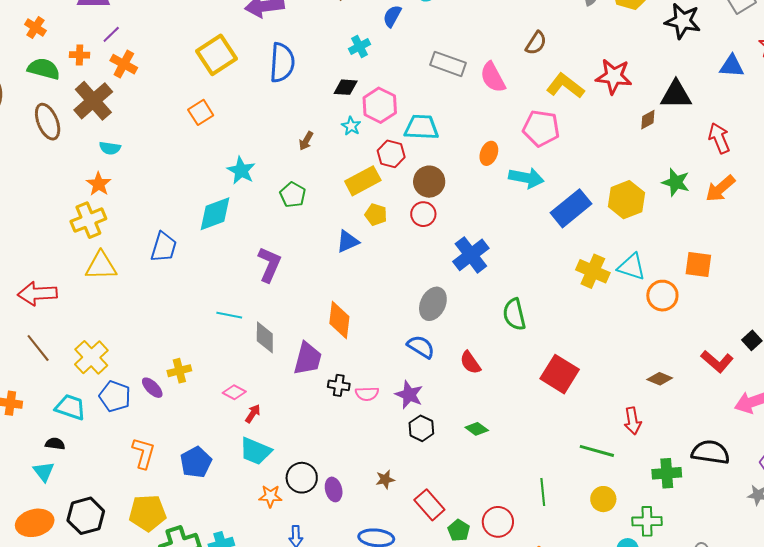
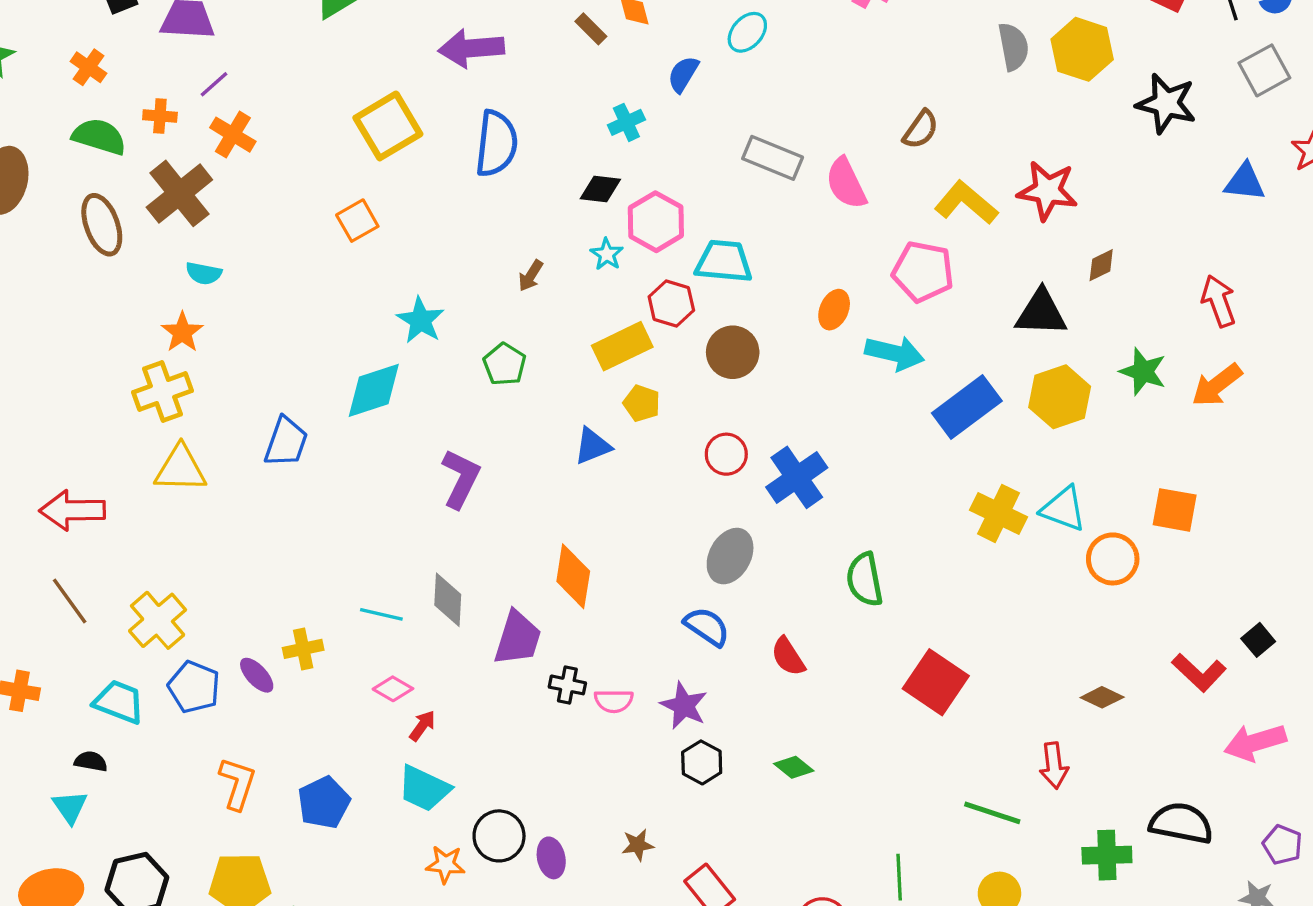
black triangle: (676, 95) -> (1041, 313), moved
red circle: (423, 214) -> (726, 454), moved
cyan line: (229, 315) -> (381, 614), moved

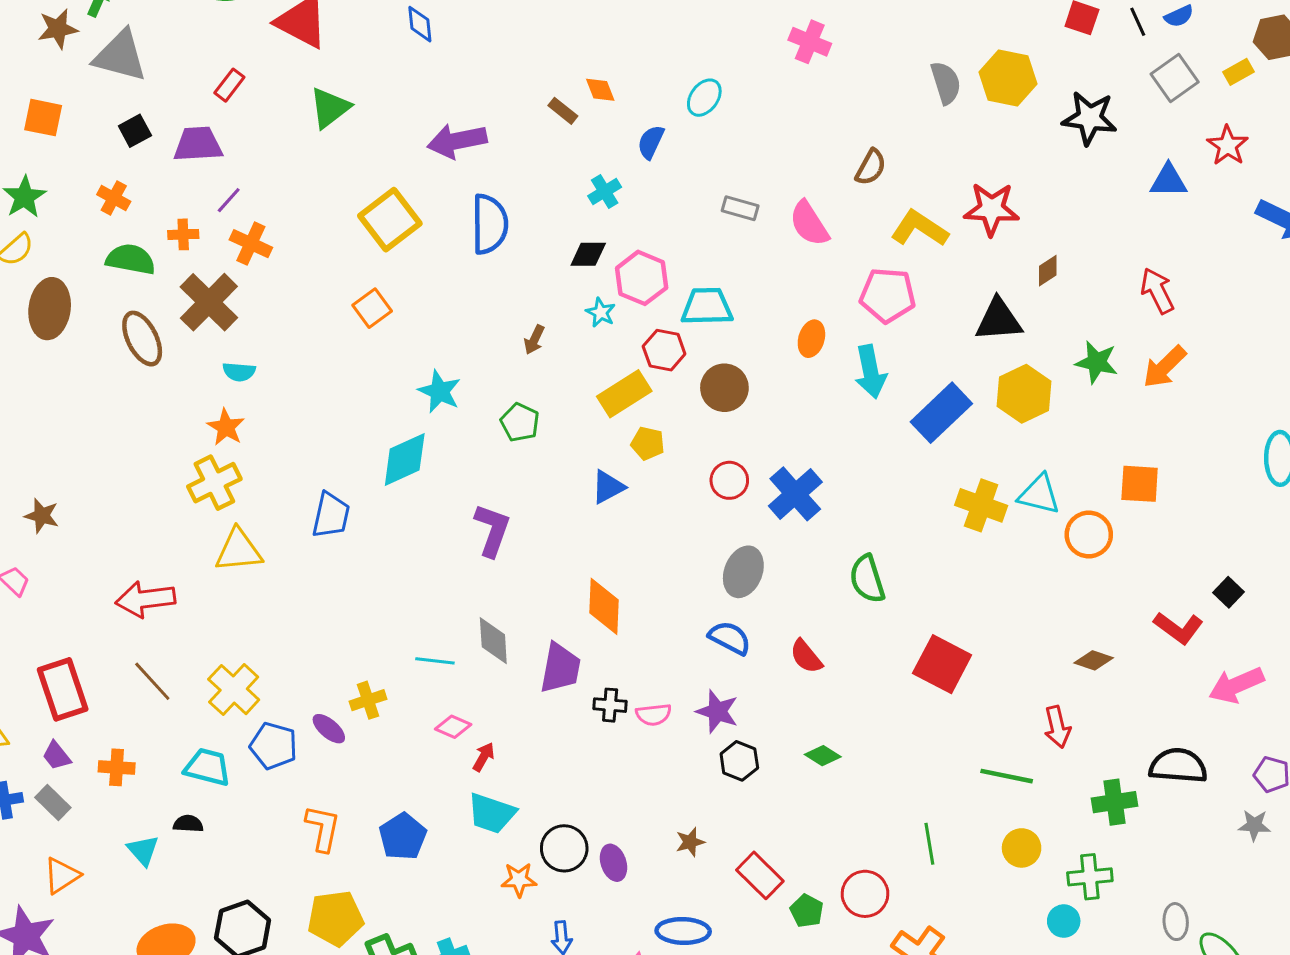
gray rectangle: (773, 158) -> (740, 208), size x0.7
cyan arrow: (895, 353) -> (871, 372), turned 72
cyan triangle: (70, 807) -> (143, 850), moved

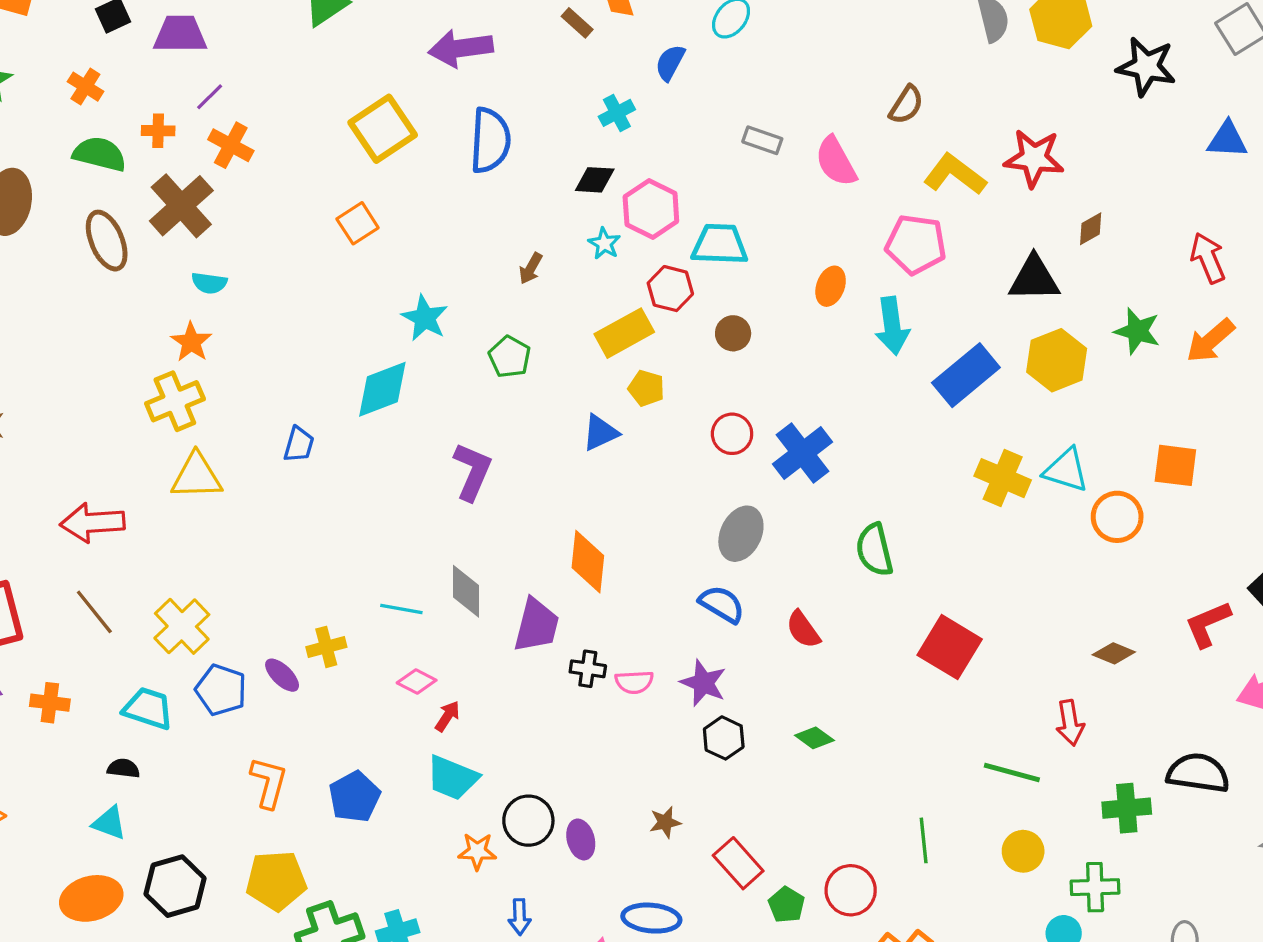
brown circle: (724, 388) -> (733, 333), size x0.7
blue trapezoid: (331, 515) -> (299, 444), size x0.7
red L-shape: (1178, 628) -> (1208, 624), turned 117
cyan triangle: (143, 850) -> (109, 823), moved, turned -32

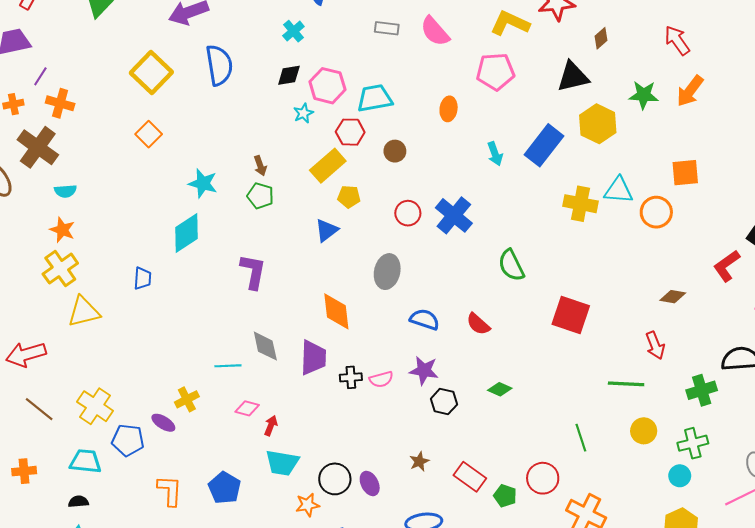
cyan star: (604, 243) -> (303, 113), turned 30
brown arrow: (531, 268) -> (260, 166), moved, turned -36
cyan arrow: (892, 326) -> (495, 154), moved, size x0.7
gray ellipse: (741, 534) -> (387, 272), moved

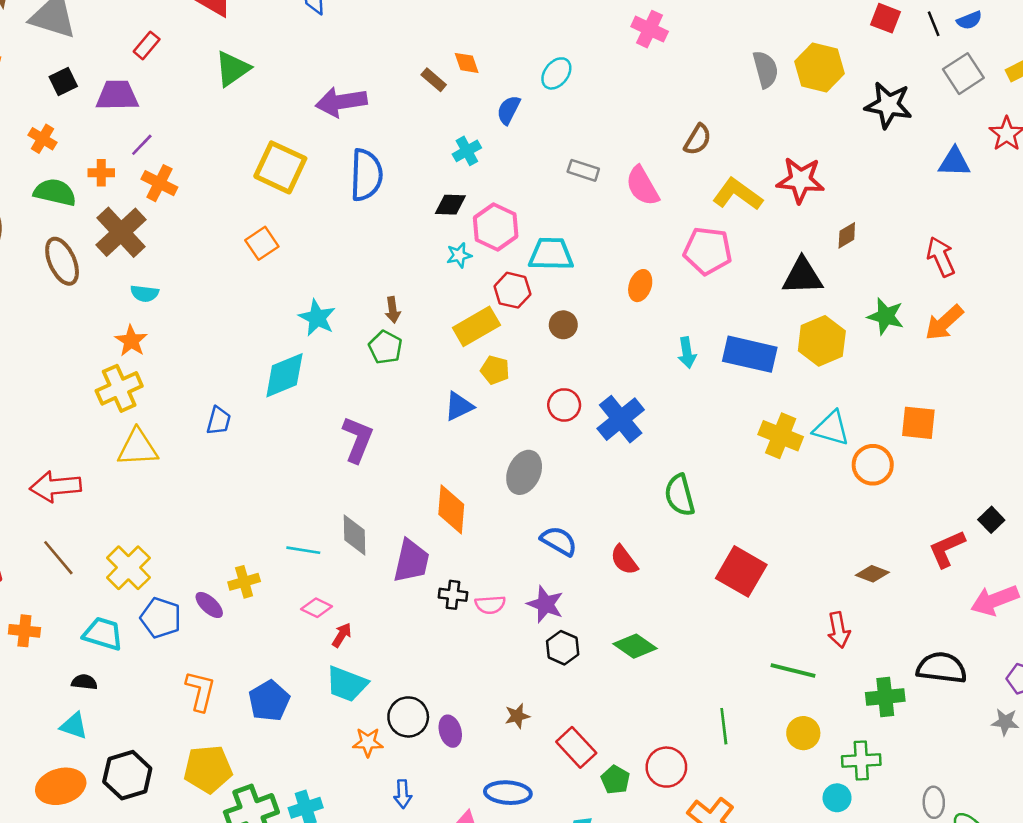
yellow square: (151, 73) -> (280, 167), turned -30
blue rectangle: (544, 145) -> (750, 354), turned 54
green diamond: (500, 389) -> (635, 646), size x1.4

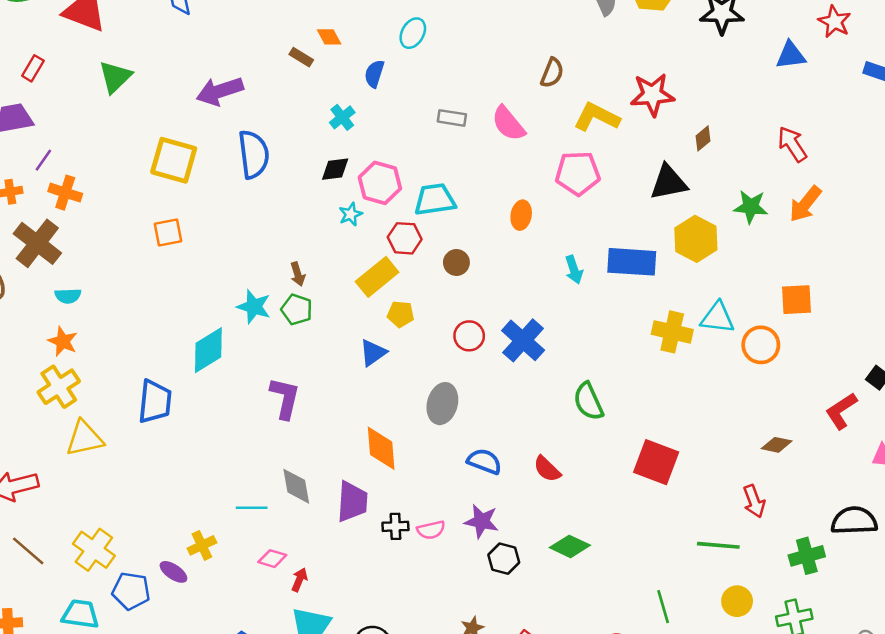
orange square: (262, 243) -> (168, 233), turned 32
cyan star: (317, 318) -> (254, 307), moved
blue trapezoid: (219, 421) -> (155, 402), size x1.6

